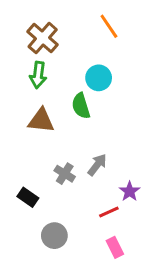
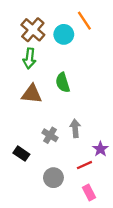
cyan circle: (99, 78) -> (64, 34), moved
gray arrow: (97, 165) -> (75, 128), turned -42
gray circle: (54, 236) -> (53, 178), moved

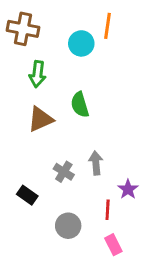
orange line: (84, 21) -> (108, 26), turned 42
brown cross: (33, 30) -> (23, 29), moved, turned -30
brown triangle: (32, 94) -> (40, 119), turned -30
red line: (84, 165) -> (108, 210), turned -63

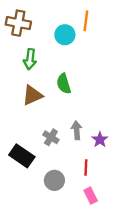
purple star: (128, 189) -> (100, 140), moved
black rectangle: (27, 195) -> (22, 156), size x1.5

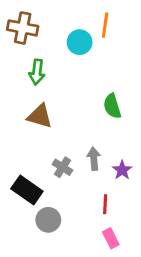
green semicircle: (64, 84) -> (112, 106), moved
brown triangle: (32, 95) -> (40, 116), turned 40
gray circle: (54, 180) -> (48, 220), moved

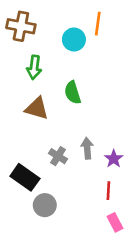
green semicircle: (112, 106) -> (73, 93), moved
red line: (105, 204) -> (108, 191), moved
pink rectangle: (111, 238) -> (115, 222), moved

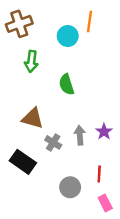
brown cross: (21, 26) -> (19, 24), turned -30
brown triangle: (37, 108) -> (33, 118), moved
purple star: (114, 159) -> (104, 132), moved
gray circle: (45, 205) -> (70, 187), moved

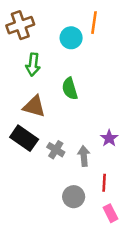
brown triangle: (33, 118) -> (34, 106), moved
gray arrow: (80, 135) -> (84, 156), moved
black rectangle: (23, 162) -> (24, 138), moved

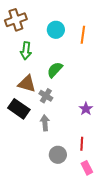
orange line: (94, 23) -> (83, 35), moved
green semicircle: (70, 89) -> (55, 70), turned 60
gray cross: (56, 150) -> (46, 96), moved
gray arrow: (84, 156) -> (45, 123), moved

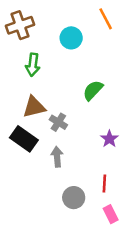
orange line: (83, 35) -> (106, 19), moved, turned -36
green semicircle: (55, 70) -> (93, 90), moved
brown triangle: (27, 84) -> (34, 107), turned -30

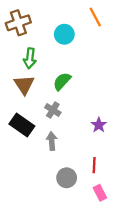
green semicircle: (93, 90) -> (62, 81), moved
brown triangle: (34, 107) -> (24, 85), moved, turned -50

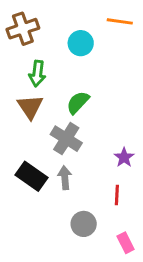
orange line: (95, 17) -> (120, 21), turned -54
gray cross: (53, 110) -> (66, 139), size x1.5
black rectangle: (22, 125) -> (32, 176), moved
red line: (94, 165) -> (117, 195), moved

